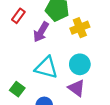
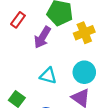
cyan triangle: (46, 68) -> (48, 76), size x0.7

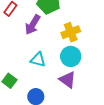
yellow cross: (84, 33) -> (71, 32), moved

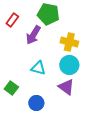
yellow cross: (71, 32) -> (69, 42), turned 36

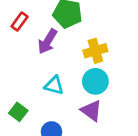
yellow cross: (69, 42) -> (95, 51), turned -30

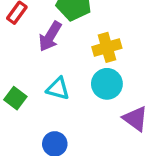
purple triangle: (91, 111) -> (135, 119), moved
green square: (18, 112) -> (15, 98), moved

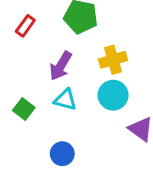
purple arrow: (50, 36) -> (61, 66), moved

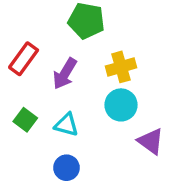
red rectangle: (25, 26) -> (24, 59), moved, size x1.4
cyan triangle: (65, 100) -> (66, 125), moved

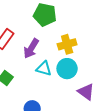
cyan triangle: (66, 125) -> (44, 69), moved

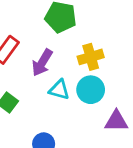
purple triangle: (86, 92) -> (116, 121), turned -36

